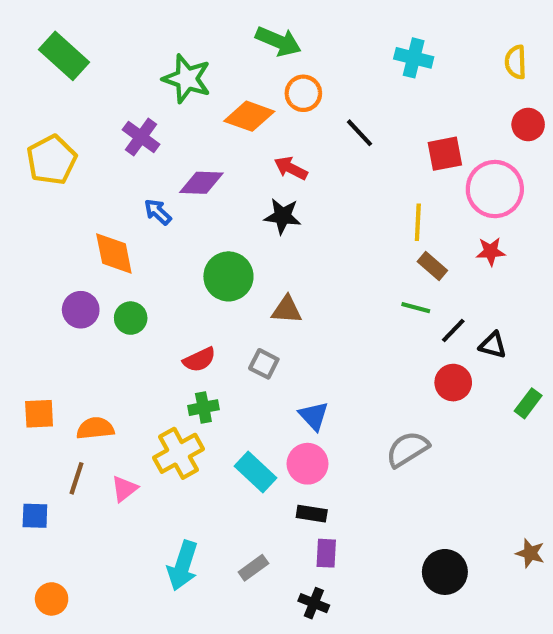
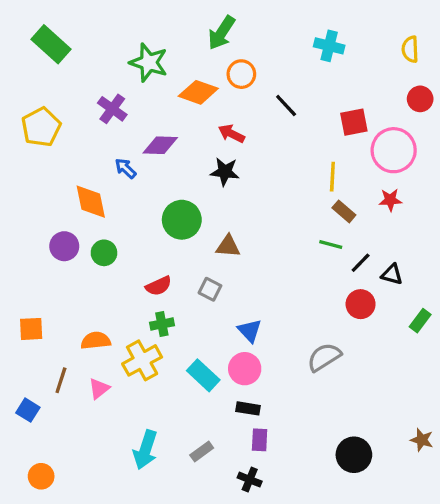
green arrow: (278, 41) -> (222, 33), turned 100
orange semicircle: (95, 428) -> (96, 341), moved
blue square: (35, 516) -> (28, 410), turned 30

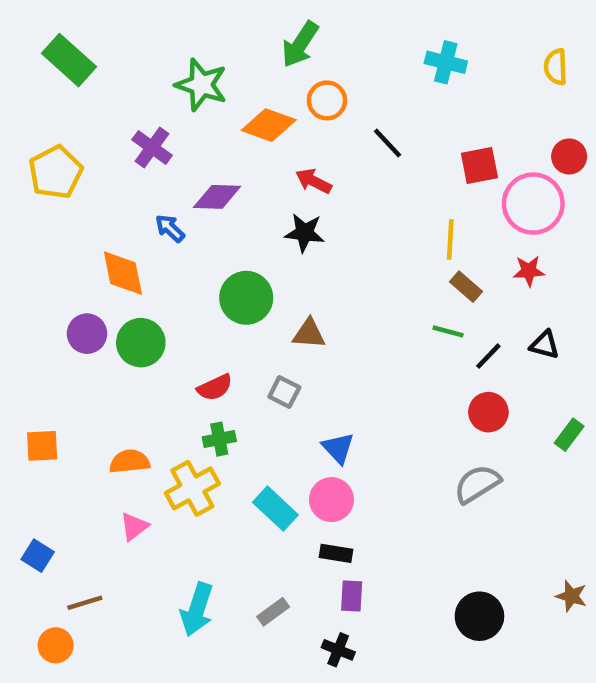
red circle: (420, 99) -> (569, 156), moved
green circle: (104, 253) -> (141, 343), size x1.4
black triangle: (392, 274) -> (544, 345), moved
gray semicircle: (324, 357) -> (477, 484), moved
brown line: (61, 380) -> (85, 603), moved, turned 55

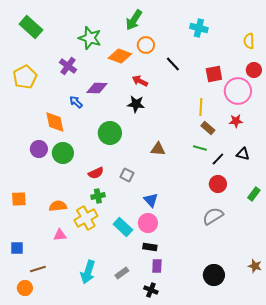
yellow semicircle: (556, 67) -> (249, 41), moved
brown triangle: (309, 334) -> (158, 149), moved
pink triangle: (134, 527) -> (60, 235), turned 32
blue square: (38, 556) -> (17, 248), turned -32

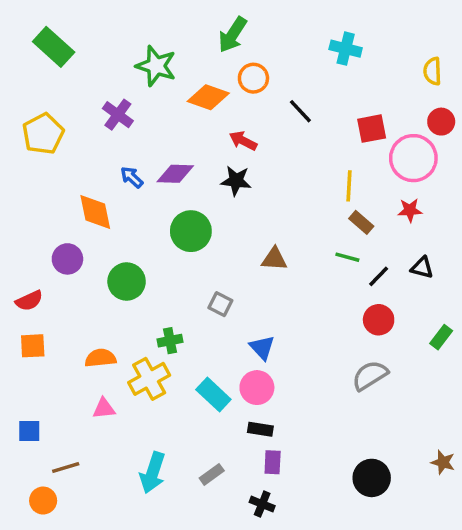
purple diamond: (97, 88) -> (175, 174), moved
green circle: (63, 153) -> (127, 282), moved
red semicircle: (96, 173) -> (29, 301), moved

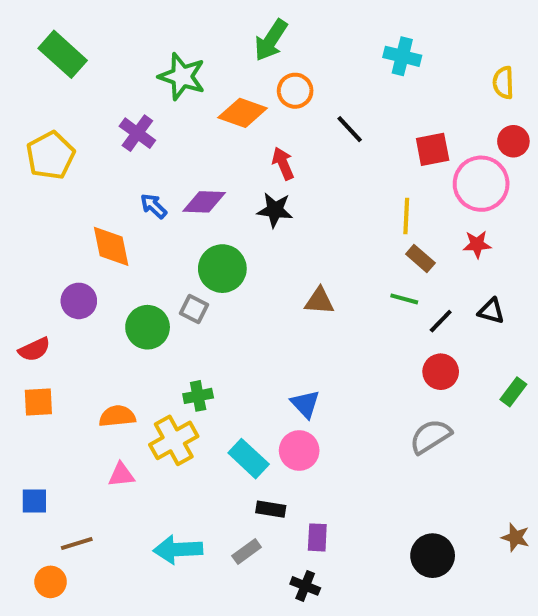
red arrow: (243, 141) -> (283, 163), turned 40
gray square: (220, 304) -> (194, 309), moved
black rectangle: (260, 429) -> (271, 509), moved
cyan arrow: (153, 473) -> (178, 550), turned 69

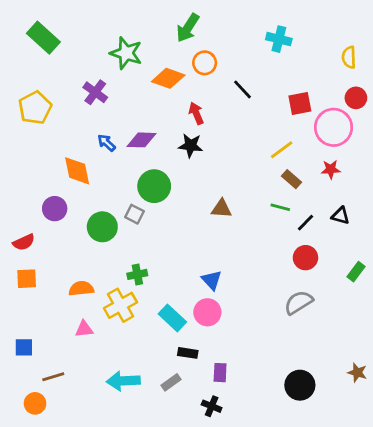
yellow line: (406, 216) -> (282, 150), turned 50

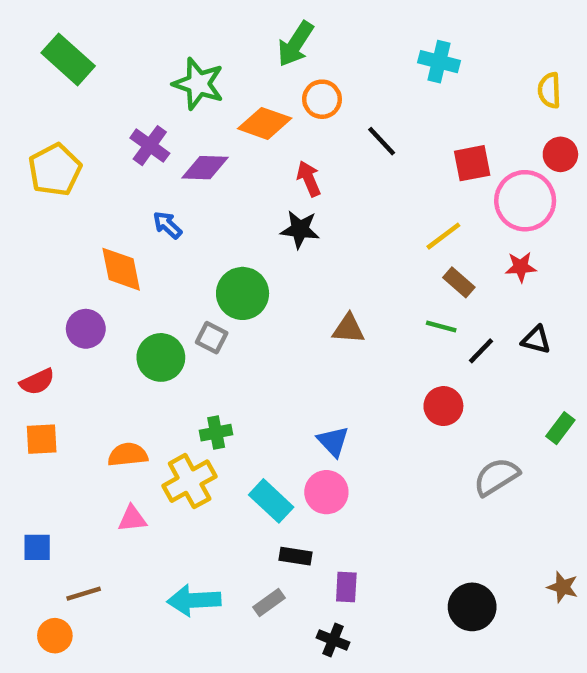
purple diamond: (142, 140) -> (205, 168), moved
red circle: (305, 258) -> (443, 406), moved
gray semicircle: (298, 302) -> (496, 477), moved

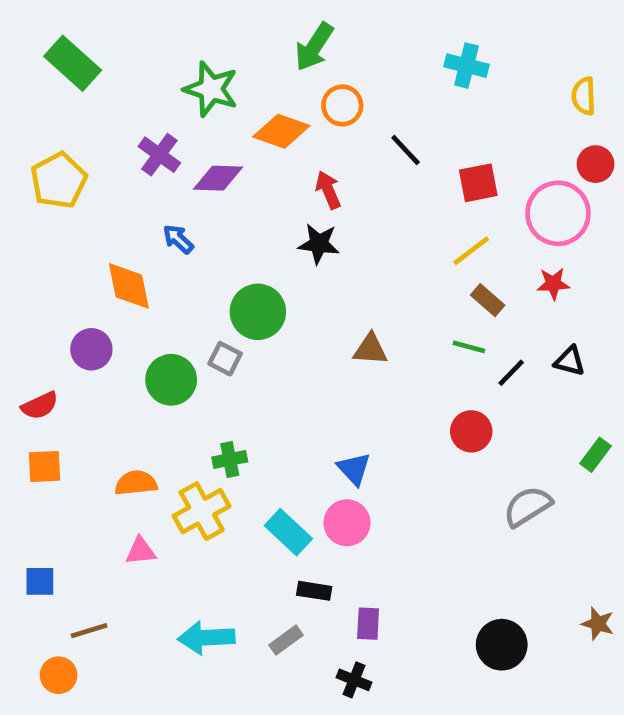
red square: (472, 163) -> (478, 183), moved

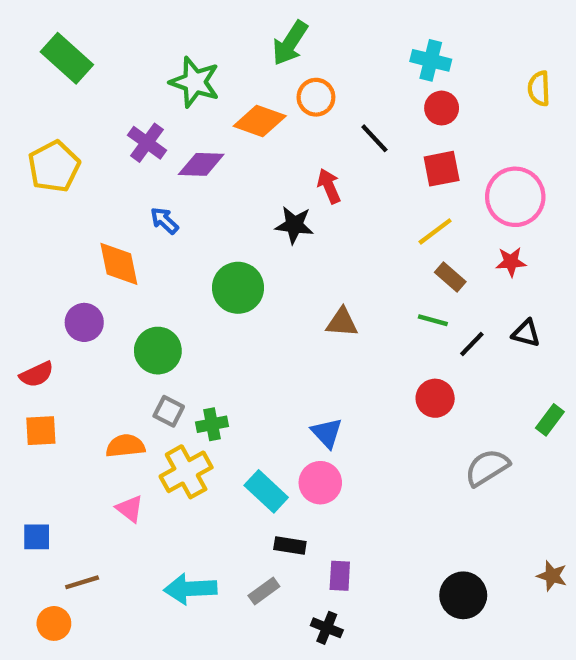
red circle: (595, 164) -> (442, 108), moved
red arrow: (328, 190) -> (329, 186), moved
gray square: (225, 359) -> (169, 411), moved
pink triangle: (141, 551) -> (130, 509), turned 44

